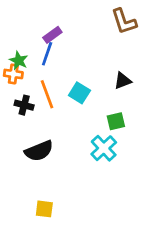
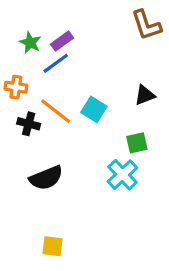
blue line: (47, 54) -> (56, 63), turned 35
green star: (19, 61) -> (30, 43), moved
orange line: (47, 94) -> (56, 111), turned -32

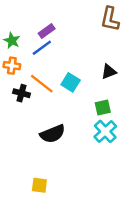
brown L-shape: (146, 25) -> (110, 19), turned 30
green star: (30, 43) -> (12, 41), moved
cyan cross: (122, 175) -> (105, 131), moved
black semicircle: (46, 178) -> (53, 134), moved

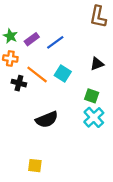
purple rectangle: (47, 31) -> (32, 39), moved
blue line: (42, 48) -> (55, 42), moved
green square: (103, 108) -> (92, 96), turned 32

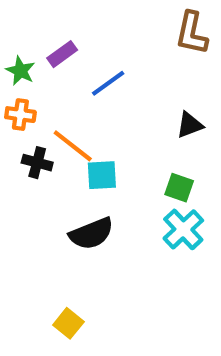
purple rectangle: (32, 39) -> (62, 54), moved
cyan square: (63, 73) -> (102, 175), moved, turned -35
yellow square: (35, 166) -> (68, 323), turned 32

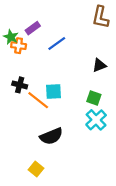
orange cross: (20, 115) -> (19, 46), moved
orange line: (73, 146) -> (38, 100), moved
black semicircle: (91, 234) -> (51, 136), moved

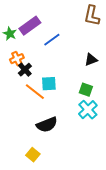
purple rectangle: (33, 28) -> (30, 26), size x1.5
orange cross: (19, 46) -> (17, 59), moved, turned -32
black cross: (20, 85) -> (25, 70), moved, turned 32

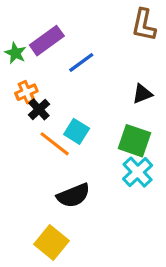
cyan square: (49, 84) -> (77, 131), turned 35
green square: (86, 90) -> (134, 141), size x1.5
yellow square: (33, 155) -> (51, 242), size x1.5

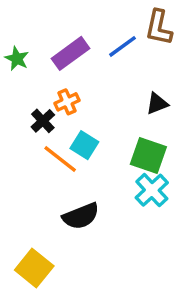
purple rectangle: (47, 41) -> (71, 53), moved
blue line: (81, 62) -> (122, 46), moved
orange cross: (26, 92) -> (67, 102), moved
yellow square: (51, 242) -> (34, 268), moved

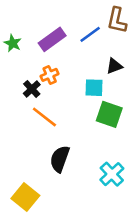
black triangle: (157, 104) -> (114, 66), moved
cyan square: (84, 145) -> (94, 88), moved, turned -30
cyan cross: (152, 190) -> (112, 174), moved
black semicircle: (81, 216) -> (60, 159), turned 132

